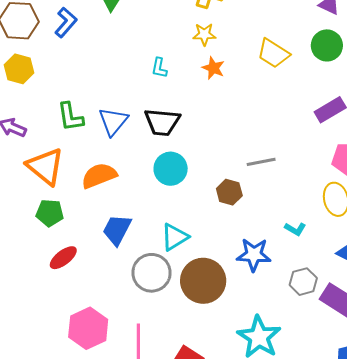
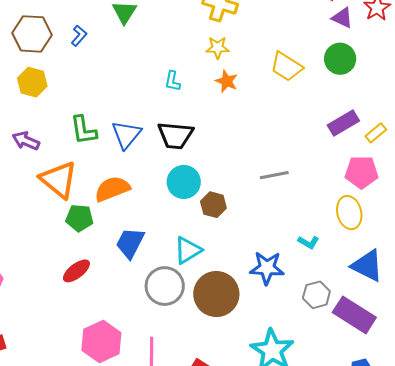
blue L-shape: (66, 22) -> (79, 36), size x0.7
brown hexagon: (229, 192) -> (213, 205), moved
green pentagon: (50, 213) -> (79, 218), moved

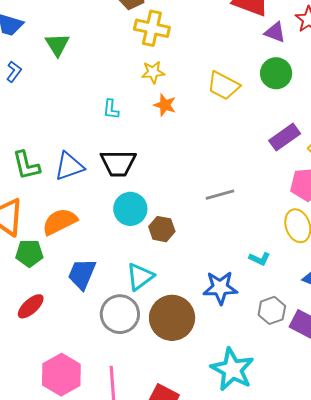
blue triangle: (126, 135) -> (69, 166), turned 36

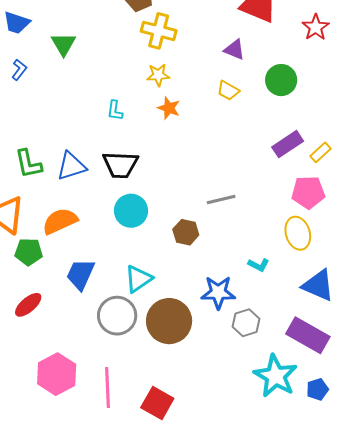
purple triangle: (275, 32) -> (234, 50), moved
yellow trapezoid: (223, 86) -> (228, 91), size x0.7
brown hexagon: (162, 229) -> (186, 232), moved
gray hexagon: (272, 310) -> (246, 323), moved
cyan star: (232, 369) -> (276, 376), moved

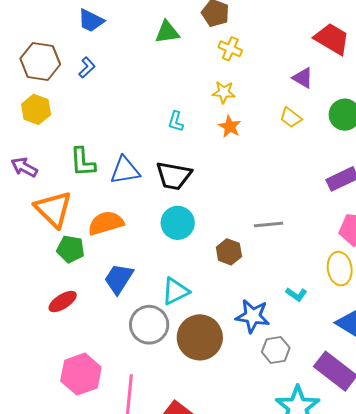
yellow cross: (159, 31) -> (230, 49), size x0.7
green triangle: (63, 44) -> (167, 32), moved, turned 44

